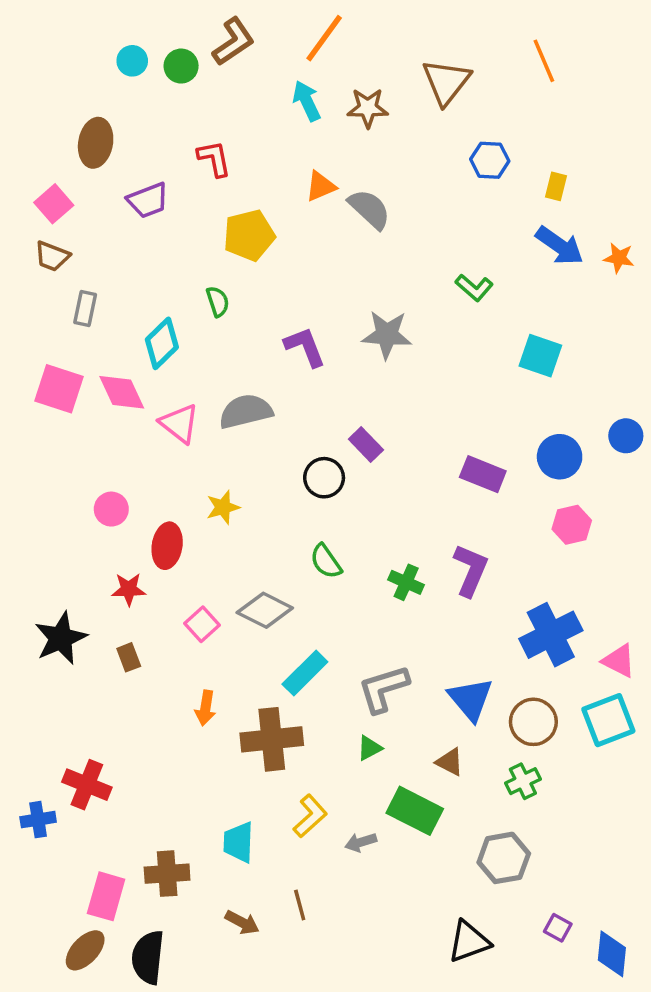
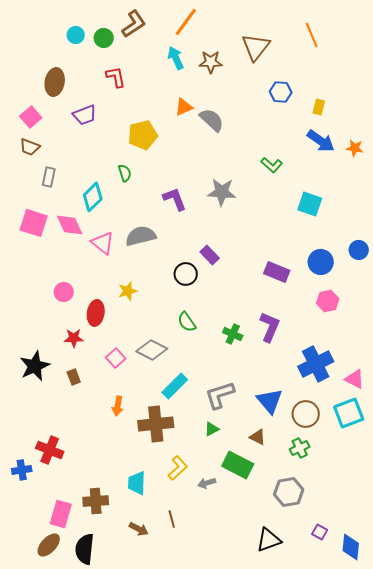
red L-shape: (214, 158) -> (116, 77), moved

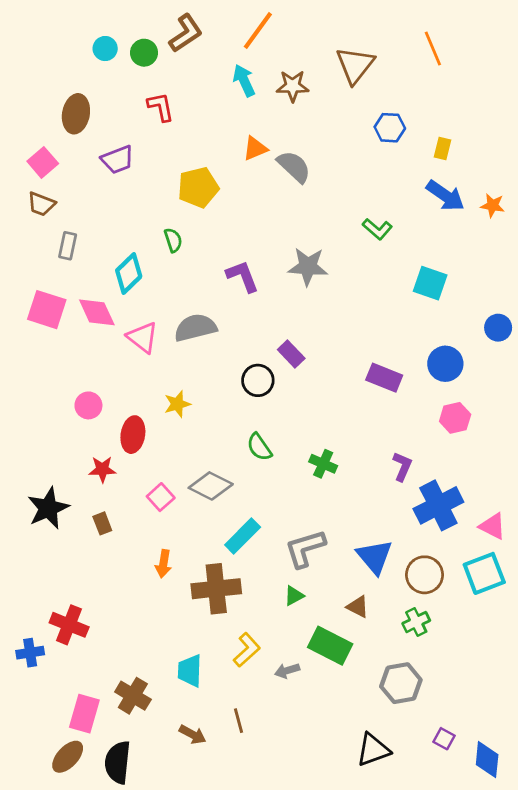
blue circle: (359, 250) -> (498, 328), moved
purple L-shape: (270, 327) -> (402, 467), moved, size x0.7
brown cross: (96, 501) -> (133, 696), turned 35

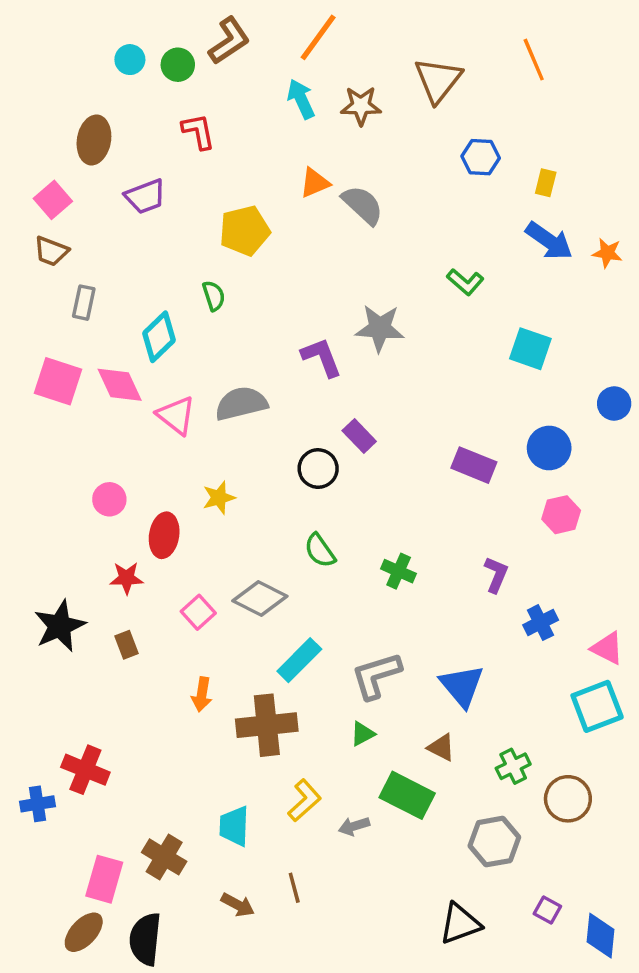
purple L-shape: (243, 276) -> (322, 357), moved
blue cross: (438, 505) -> (541, 623), size x0.6
brown circle: (425, 575) -> (568, 799), moved

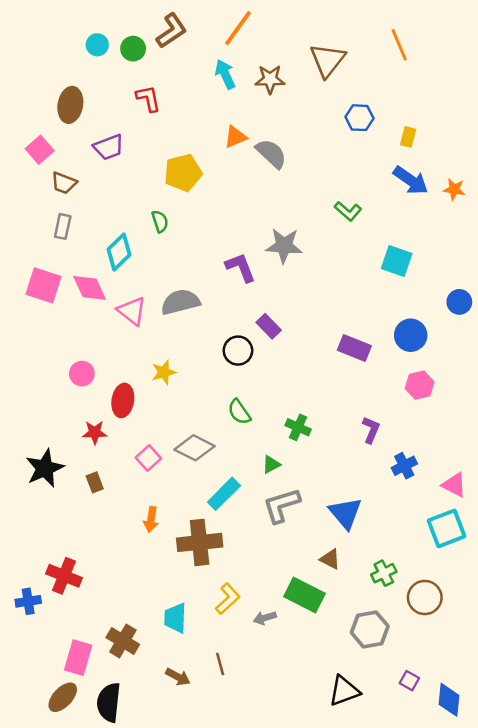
brown trapezoid: (51, 251) -> (64, 183), moved
green triangle: (363, 734) -> (271, 464), moved

